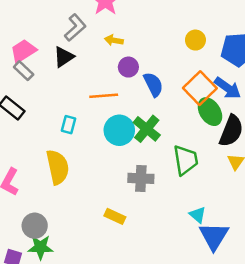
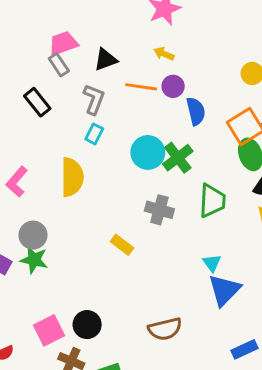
gray L-shape: (75, 28) -> (94, 99), moved, turned -40
orange line: (104, 96) -> (141, 87), moved

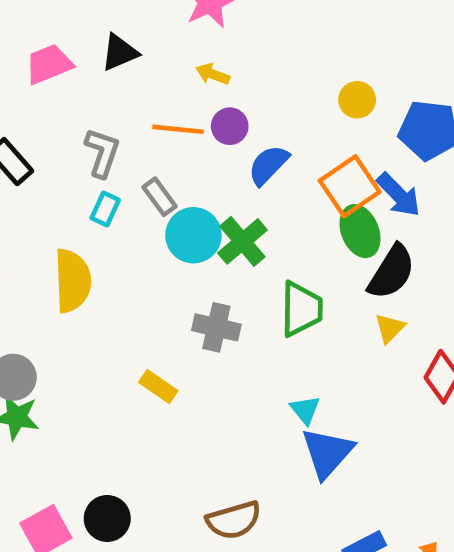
black triangle: (106, 60) -> (120, 52), moved
gray rectangle: (59, 65) -> (160, 197), moved
blue semicircle: (196, 111) -> (268, 165), turned -120

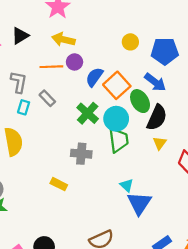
yellow arrow: (213, 74) -> (63, 40), size x1.5
orange square: (350, 186) -> (117, 85), moved
cyan circle: (193, 235) -> (116, 119), moved

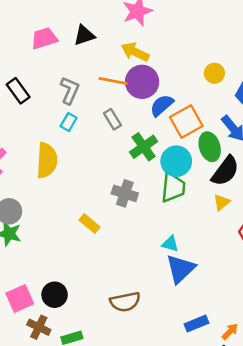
purple circle: (75, 62) -> (142, 82), size x1.6
gray rectangle: (47, 98) -> (112, 119), moved
cyan triangle: (127, 185) -> (170, 244), turned -40

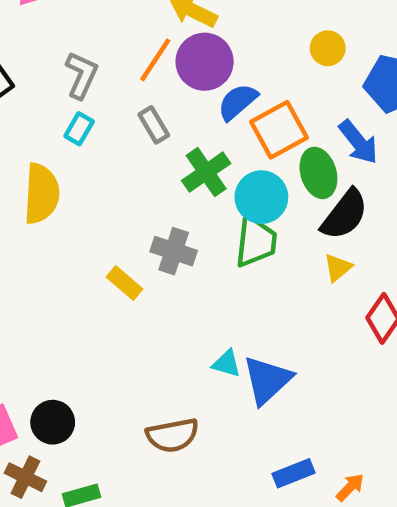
orange line: (113, 81) -> (155, 60), turned -68
yellow rectangle: (89, 224) -> (124, 283), moved
cyan triangle: (170, 244) -> (227, 364), moved

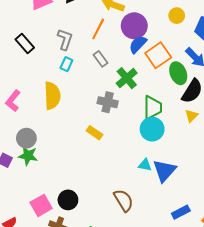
purple circle: (205, 62) -> (134, 26), moved
cyan circle: (261, 197) -> (152, 129), moved
gray cross: (174, 251) -> (108, 102), moved
brown semicircle: (172, 435) -> (124, 200), turned -105

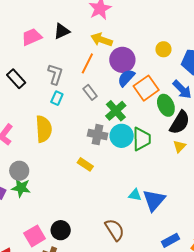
cyan circle: (152, 129) -> (122, 136), moved

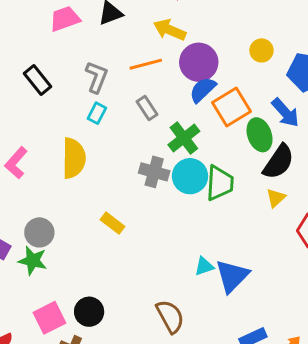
orange line: (87, 63) -> (146, 64), turned 45
yellow rectangle: (85, 164) -> (112, 223), moved
gray circle: (19, 171) -> (39, 232), moved
green star: (21, 188) -> (33, 261), moved
cyan triangle: (135, 195) -> (204, 266), turned -32

